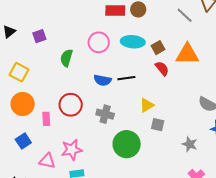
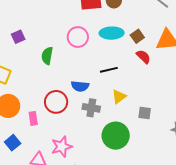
blue semicircle: (103, 80) -> (80, 86), moved
yellow triangle: (147, 105) -> (119, 97), moved

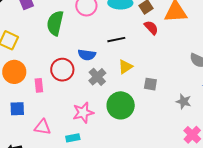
green semicircle: (47, 56) -> (55, 23), size x1.4
gray cross: (91, 108) -> (97, 77), turned 36
blue square: (13, 143) -> (17, 109), turned 35
pink star: (62, 147) -> (83, 113), moved

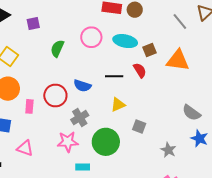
green semicircle: (55, 23) -> (57, 48), size x0.7
red semicircle: (151, 28) -> (140, 70), moved
gray cross: (97, 77) -> (80, 118), moved
cyan rectangle: (73, 138) -> (83, 167), moved

